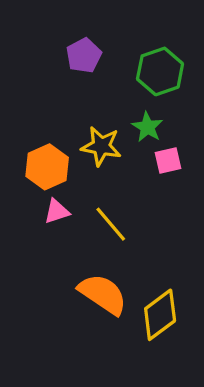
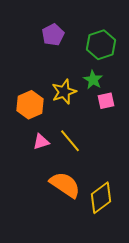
yellow star: (101, 146) -> (64, 92), turned -30
pink triangle: (57, 211) -> (41, 142), moved

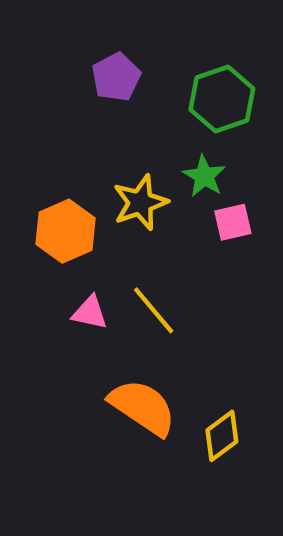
pink triangle: (41, 142) -> (90, 313), turned 30
yellow diamond: (101, 198) -> (222, 436), size x0.7

